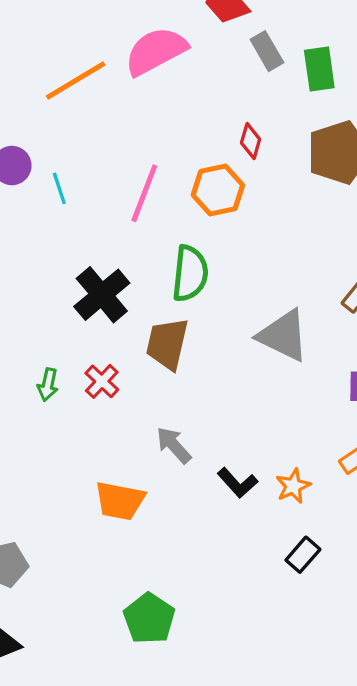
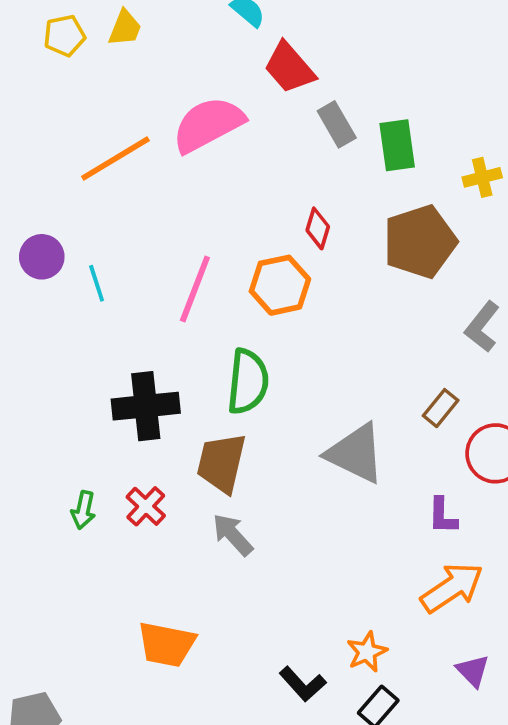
black cross: (102, 295) -> (146, 406), turned 34
gray arrow: (174, 445) -> (233, 535), moved
black L-shape: (238, 483) -> (303, 684), moved
orange star: (293, 486) -> (367, 652), moved

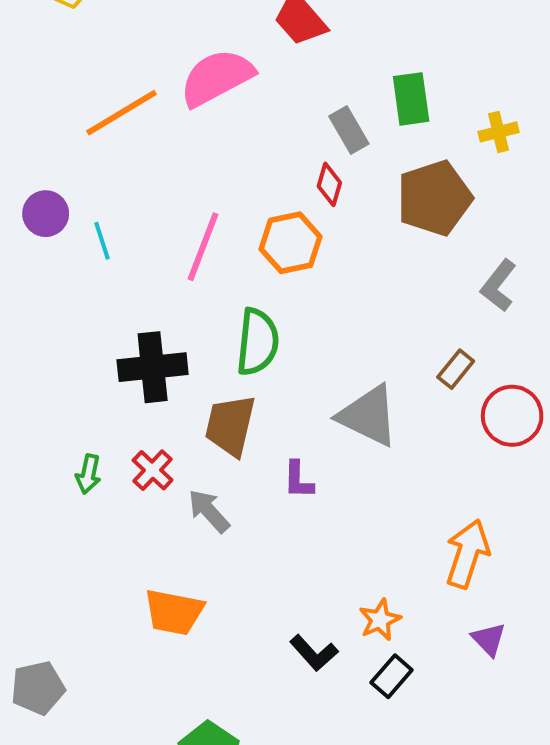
gray rectangle: (337, 124) -> (349, 130), moved
purple L-shape: (443, 516) -> (298, 480), moved
gray arrow: (233, 535) -> (209, 511), moved
orange arrow: (452, 588) -> (467, 554), turned -38

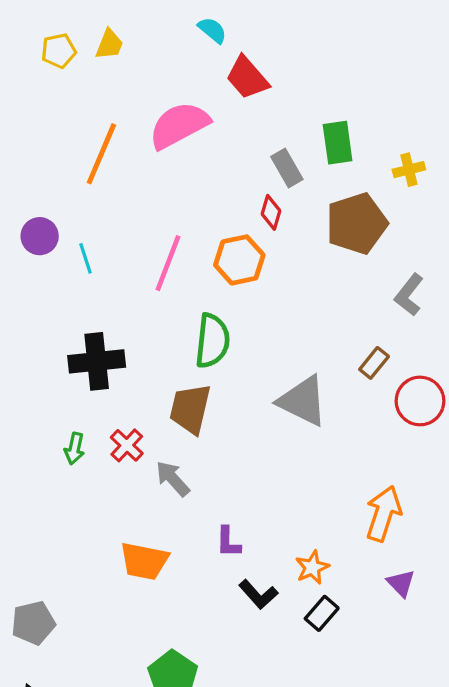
orange line: (121, 113) -> (101, 154), turned -36
black cross: (153, 367) -> (97, 361), moved
purple L-shape: (298, 480) -> (228, 542), moved

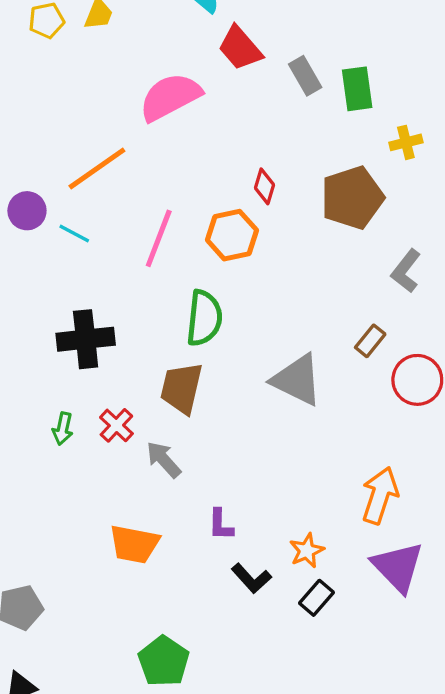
green rectangle: (338, 143) -> (357, 89), moved
orange line: (101, 154) -> (97, 168), moved, turned 32
gray rectangle: (287, 168) -> (305, 76), moved
cyan line: (86, 258) -> (74, 234), turned -44
purple triangle: (401, 583) -> (398, 567), size x1.8

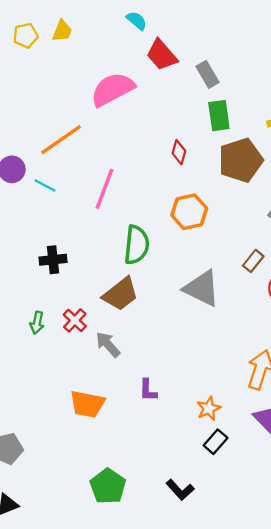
green rectangle: (357, 89) -> (219, 116), moved
orange hexagon: (232, 235) -> (189, 212), moved
black cross: (86, 339) -> (53, 260), size x0.7
brown trapezoid: (181, 388) -> (121, 294), turned -141
black L-shape: (251, 578) -> (180, 490), moved

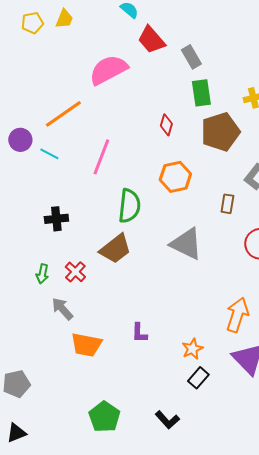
brown rectangle: (253, 261) -> (227, 204), moved, turned -30
gray arrow: (108, 344) -> (62, 309), moved

